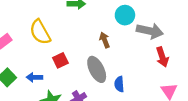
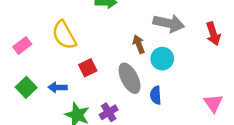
cyan circle: (125, 15) -> (162, 59), moved
gray arrow: (150, 31) -> (169, 23), moved
red arrow: (162, 57) -> (213, 34), moved

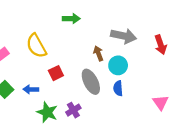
blue semicircle: (156, 95) -> (118, 88), moved

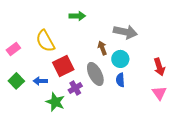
red arrow: (161, 45) -> (159, 67), moved
red square: (56, 73) -> (63, 66), size x1.5
purple cross: (73, 110) -> (75, 88), moved

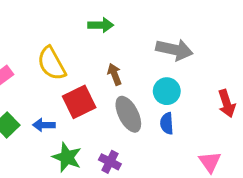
brown arrow: (102, 48) -> (115, 74), moved
purple cross: (75, 88) -> (110, 162), moved, turned -32
pink triangle: (159, 93) -> (210, 162), moved

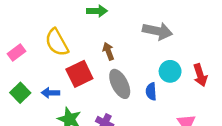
cyan circle: (167, 91) -> (170, 71), moved

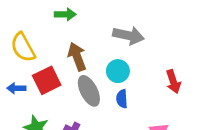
brown arrow: (108, 51) -> (77, 57), size x1.5
cyan circle: (170, 71) -> (118, 71), moved
blue arrow: (50, 93) -> (16, 88), moved

